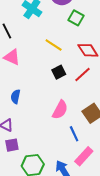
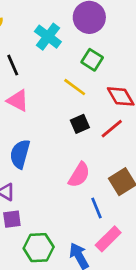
green square: (76, 18) -> (92, 60), moved
blue semicircle: (16, 97) -> (20, 154), size x1.5

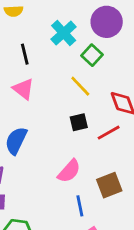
green square: (92, 60) -> (92, 55), moved

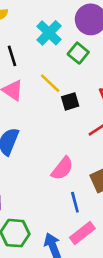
yellow line: (80, 86) -> (50, 83), moved
black square: (79, 122) -> (70, 101), moved

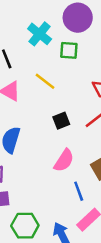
green square: (78, 53) -> (69, 50), turned -30
black square: (70, 101) -> (61, 121), moved

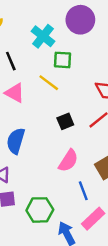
green square: (69, 50) -> (63, 60), moved
green hexagon: (25, 226) -> (40, 210), moved

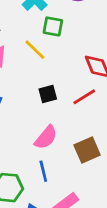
blue line: (83, 191) -> (43, 171), moved

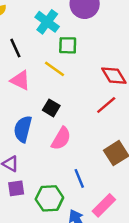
black square: (48, 94) -> (51, 108), moved, turned -35
pink semicircle: (46, 137) -> (61, 139), moved

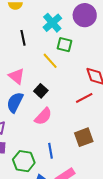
pink triangle: (20, 80) -> (17, 76), moved

